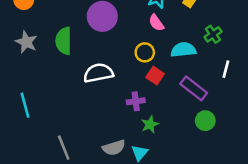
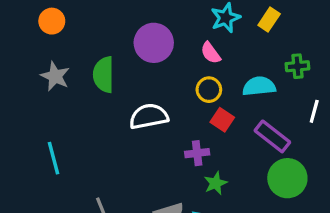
pink semicircle: (156, 23) -> (211, 53), moved
green cross: (213, 34) -> (297, 66), turned 30
green circle: (205, 121) -> (287, 178), size x1.5

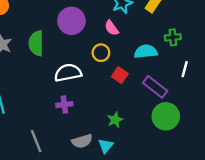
yellow circle: (209, 90) -> (101, 53), moved
purple cross: (197, 153) -> (64, 105), moved

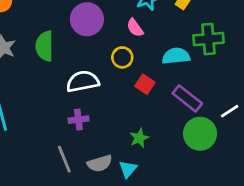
green cross: (173, 37) -> (208, 39), size x1.5
white line: (185, 69) -> (230, 111), moved, turned 42
gray line: (36, 141) -> (64, 159), moved

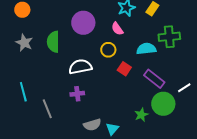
green star: (139, 138) -> (141, 115), moved
gray line: (64, 159) -> (47, 109), moved

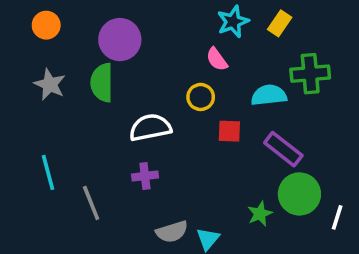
purple circle: (83, 23) -> (120, 40), moved
red square: (124, 69) -> (229, 131), turned -32
white line: (184, 88) -> (337, 217), moved, turned -40

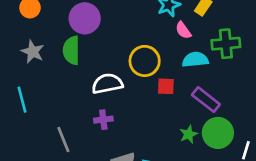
pink semicircle: (217, 59) -> (183, 30), moved
yellow circle: (201, 97) -> (145, 61), size x1.5
cyan line: (48, 172) -> (22, 100), moved
green star: (260, 214) -> (189, 134), moved

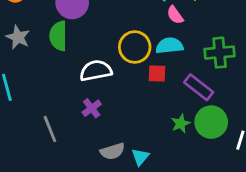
green cross: (226, 44) -> (220, 53), moved
cyan semicircle: (195, 60) -> (169, 46), moved
purple cross: (103, 120) -> (92, 108), turned -30

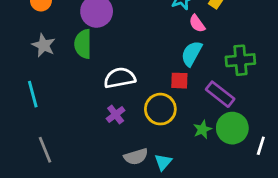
cyan semicircle: (169, 46) -> (192, 53), turned -55
yellow circle: (135, 47) -> (160, 109), moved
gray line: (50, 129) -> (45, 150), moved

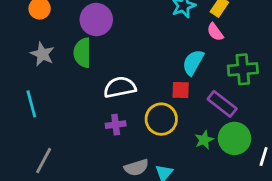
pink semicircle: (197, 24) -> (215, 32), moved
purple cross: (116, 115) -> (116, 125), turned 30
gray line: (45, 150) -> (44, 161), turned 50

